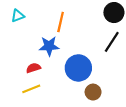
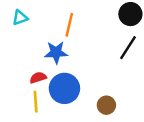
blue circle: (78, 68) -> (64, 88), moved
yellow line: (31, 89) -> (36, 102), turned -72

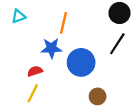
blue circle: (64, 88) -> (81, 62), moved
yellow line: (36, 102) -> (33, 93), turned 30

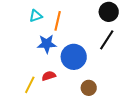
cyan triangle: (18, 16) -> (36, 16), moved
red semicircle: (35, 71) -> (49, 76), moved

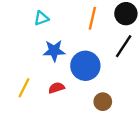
orange line: (58, 21) -> (92, 18), moved
yellow line: (30, 85) -> (24, 88), moved

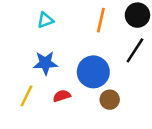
blue star: (54, 51) -> (45, 63), moved
brown circle: (103, 102) -> (110, 100), moved

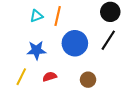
orange line: (101, 20) -> (58, 16), moved
blue circle: (93, 72) -> (75, 43), moved

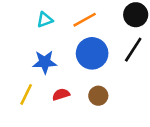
orange line: (58, 16) -> (85, 20), moved, turned 48
brown circle: (88, 80) -> (98, 96), moved

